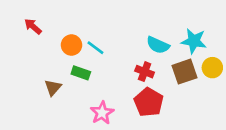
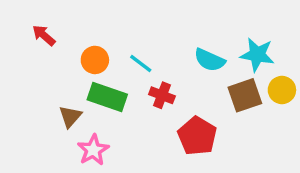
cyan line: (95, 48) -> (141, 64), moved
red cross: (145, 72) -> (162, 95), moved
green rectangle: (81, 73) -> (107, 97), size x1.5
pink star: (102, 113) -> (93, 150), moved

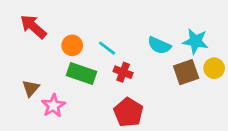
red arrow: (44, 35) -> (33, 27), size x1.5
brown triangle: (70, 116) -> (31, 88), moved
red pentagon: (197, 136) -> (128, 112), moved
pink star: (93, 150) -> (53, 106), moved

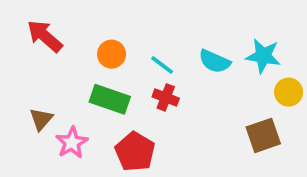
orange circle: (72, 45) -> (112, 54), moved
cyan line: (107, 48) -> (162, 65), moved
brown square: (186, 72) -> (263, 135), moved
red pentagon: (128, 112) -> (135, 152), moved

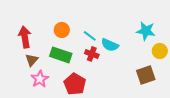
red arrow: (45, 36) -> (25, 37), moved, turned 40
cyan semicircle: (214, 61) -> (110, 45), moved
brown triangle: (41, 119) -> (32, 60), moved

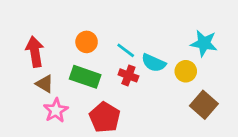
yellow circle: (160, 51) -> (186, 71), moved
brown triangle: (32, 60) -> (45, 84), turned -40
brown square: (146, 75) -> (204, 105), turned -30

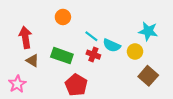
orange circle: (87, 42) -> (63, 17), moved
pink star: (56, 110) -> (17, 84), moved

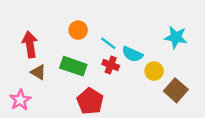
orange circle: (63, 17) -> (78, 30), moved
yellow circle: (135, 51) -> (154, 71), moved

